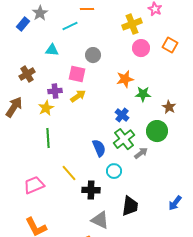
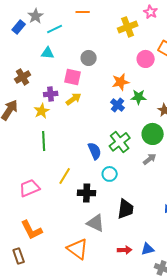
cyan line: (70, 26) -> (55, 29), moved
pink circle: (141, 48) -> (146, 59), moved
blue cross: (122, 115) -> (118, 105), moved
gray arrow: (141, 153) -> (150, 159), moved
yellow line: (69, 173) -> (65, 176), turned 72

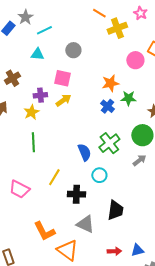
orange line: (83, 12) -> (99, 13), moved, turned 32
gray circle: (89, 58) -> (73, 50), moved
pink trapezoid: (30, 188) -> (19, 189), turned -130
orange L-shape: (32, 230) -> (44, 231), moved

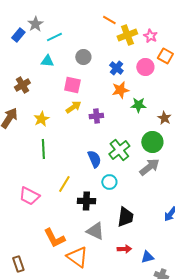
pink star: (140, 13) -> (150, 36), moved
purple cross: (40, 95) -> (96, 116), moved
blue cross: (107, 106) -> (116, 68), moved
gray arrow: (139, 160) -> (149, 167), size x1.5
red arrow: (114, 251) -> (124, 249), moved

